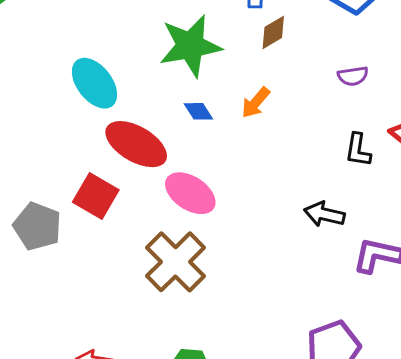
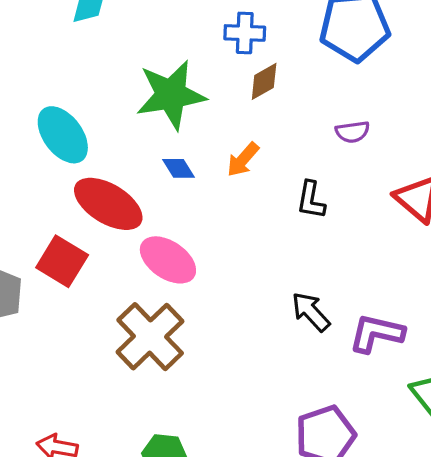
black L-shape: (358, 150) -> (311, 200), moved
black arrow: (324, 214) -> (311, 312), moved, turned 33

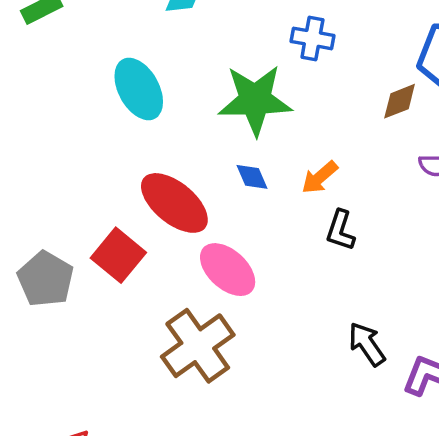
blue cross: (245, 33) -> (312, 38), moved
brown diamond: (264, 81) -> (400, 101), moved
cyan ellipse: (63, 135) -> (139, 89), moved
black L-shape: (311, 200) -> (340, 230), moved

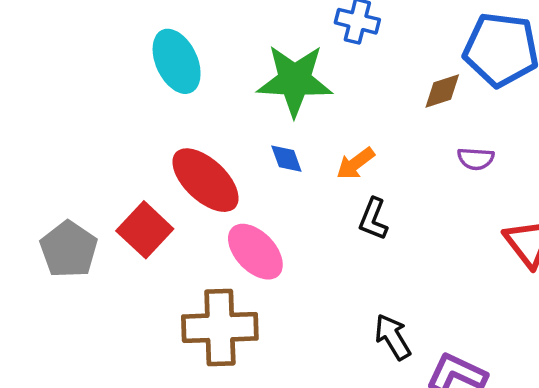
brown cross: (198, 346) -> (220, 328), turned 30

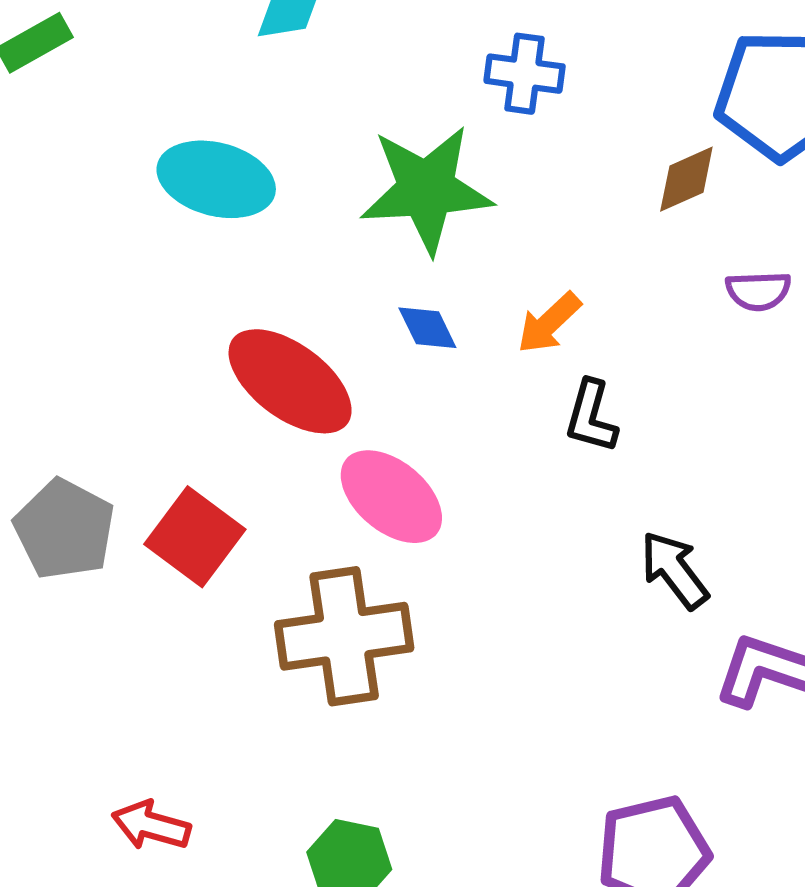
cyan ellipse: (177, 61) -> (216, 179), turned -44
red square: (145, 230) -> (195, 537), moved
black arrow: (393, 337) -> (674, 570), moved

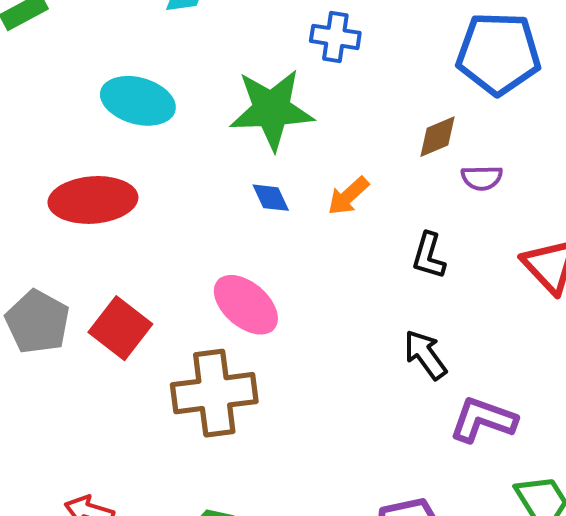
brown diamond: (686, 179) -> (437, 137), moved
red ellipse: (290, 381) -> (93, 200), moved, turned -42
black L-shape: (591, 416) -> (429, 256), moved

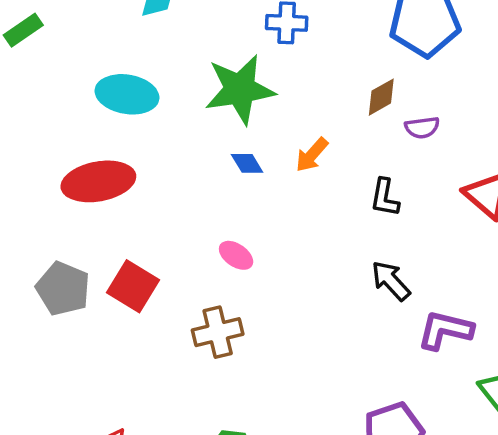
pink ellipse: (246, 305) -> (236, 255), size x0.6
brown cross: (214, 393) -> (218, 332), size x0.7

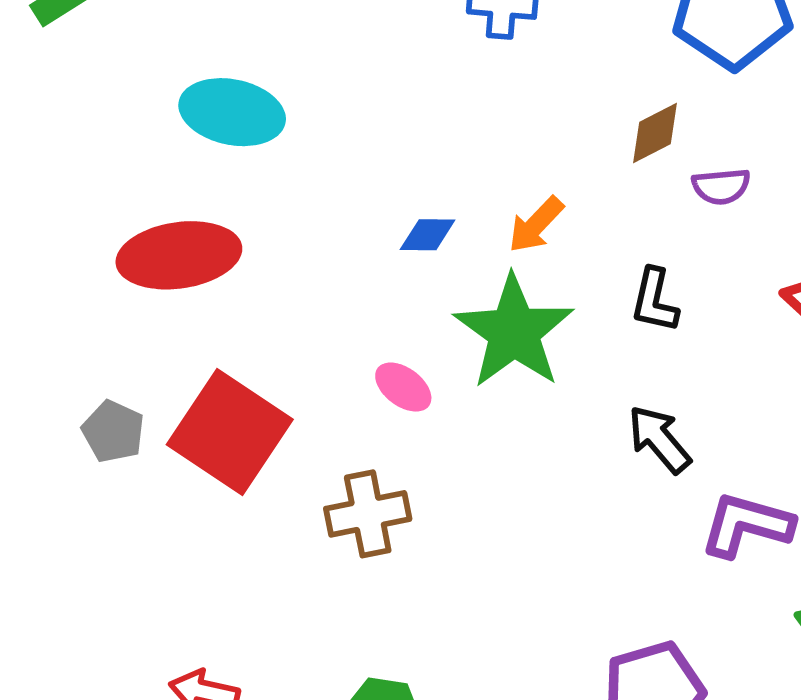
green star: (240, 89) -> (514, 332), moved, turned -30
blue diamond: (247, 163) -> (428, 235), turned -60
red square: (133, 286) -> (230, 432), size x1.4
gray pentagon: (63, 289) -> (113, 431), size x0.7

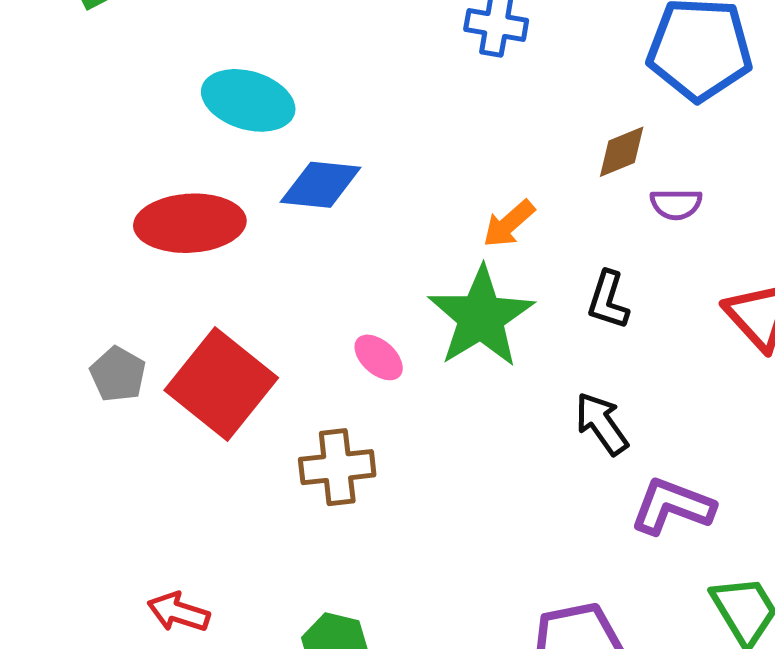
blue diamond: (428, 235) -> (321, 185), moved, size x1.6

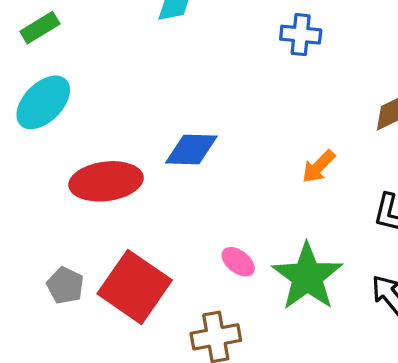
cyan ellipse: (248, 100) -> (43, 102), moved, turned -58
green star: (481, 317) -> (307, 277), moved

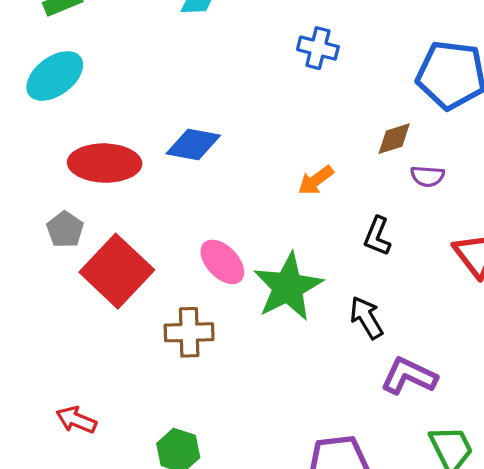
pink ellipse: (238, 262) -> (222, 262), size x1.4
gray pentagon: (65, 285) -> (65, 229), moved

